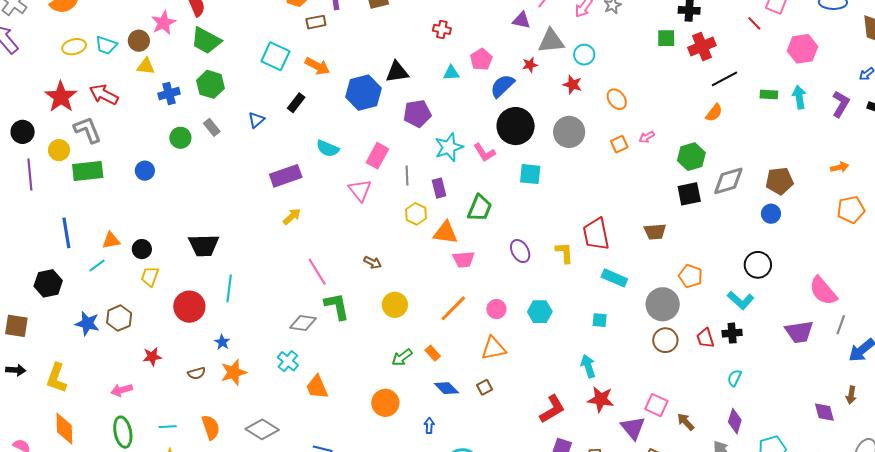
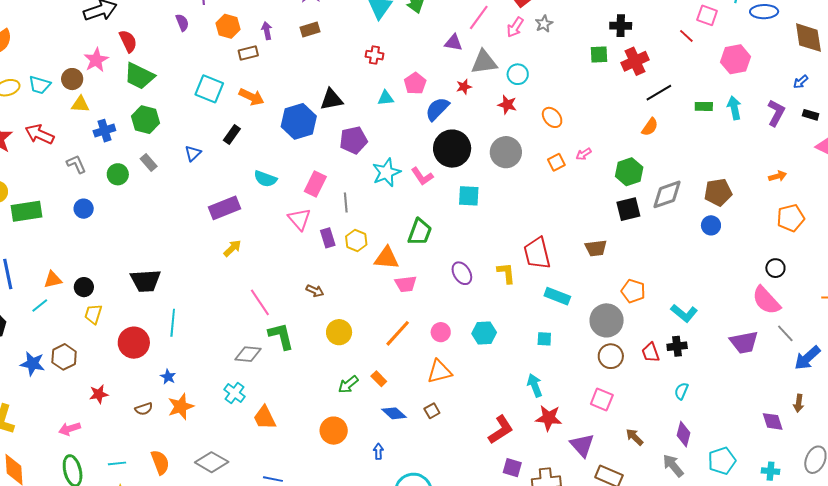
gray L-shape: (88, 130) -> (76, 164), moved, size x0.7
purple rectangle: (439, 188) -> (328, 238), moved
black circle: (758, 265) -> (775, 268), moved, size x0.7
gray line: (841, 325) -> (785, 333), turned -60
pink square: (656, 405) -> (602, 400), moved

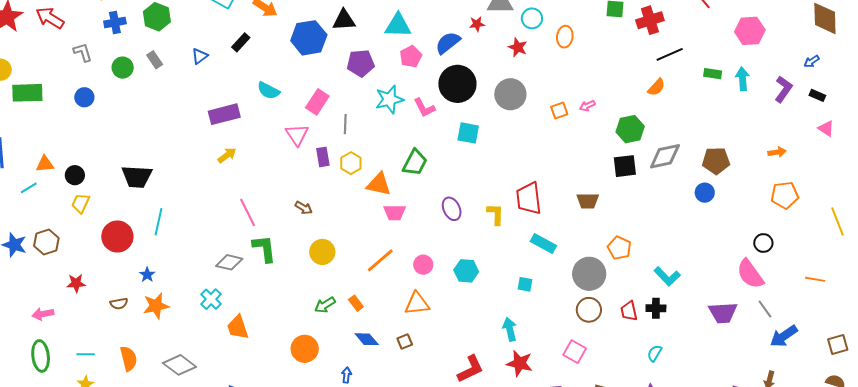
pink pentagon: (415, 83) -> (411, 57), moved
cyan triangle: (386, 98) -> (398, 25), size x1.6
orange ellipse: (552, 117) -> (565, 37), moved, turned 40

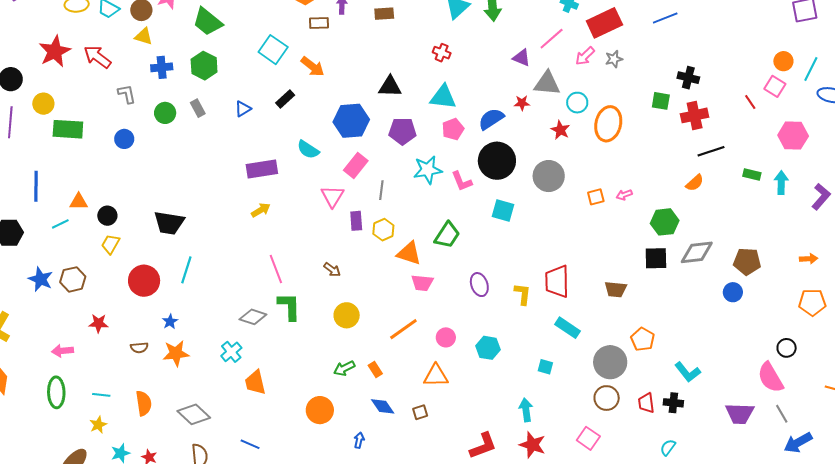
orange ellipse: (565, 37) -> (608, 124), size x1.6
blue hexagon: (309, 38) -> (351, 121), moved

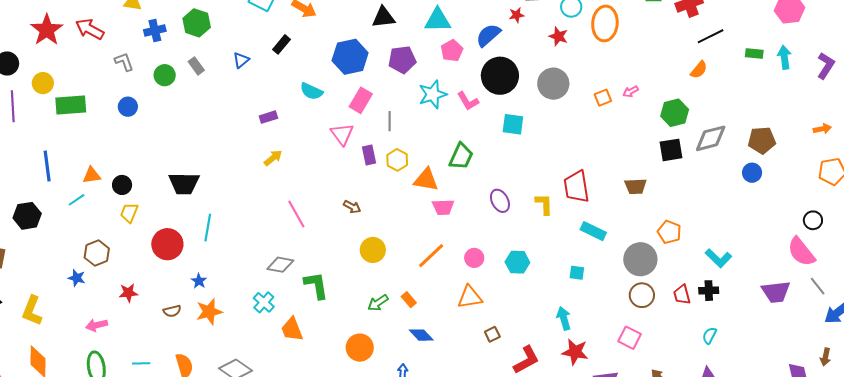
purple rectangle: (262, 169) -> (268, 117), size x0.6
blue star: (41, 279) -> (77, 278), moved, size x0.7
green L-shape: (289, 306) -> (316, 285), moved
brown square: (420, 412) -> (492, 334), moved

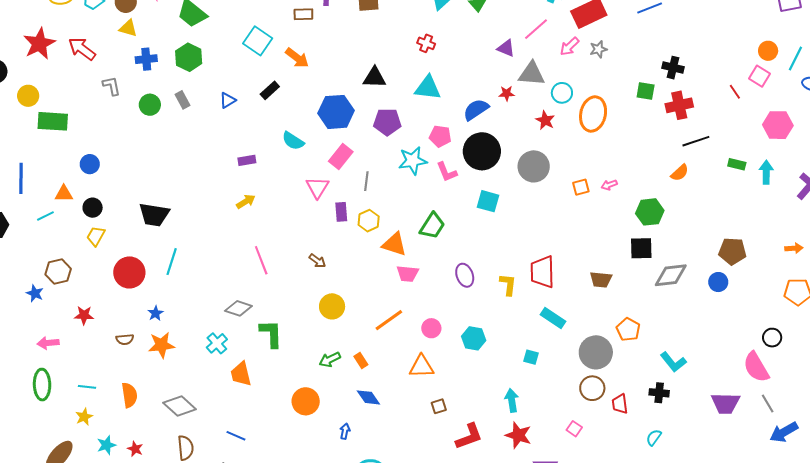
pink pentagon: (452, 51) -> (440, 136), moved, turned 30
blue circle: (128, 107) -> (90, 164), moved
gray diamond: (711, 138) -> (671, 275), moved
red trapezoid: (682, 295) -> (620, 404), moved
pink square: (630, 338) -> (574, 429), size x0.7

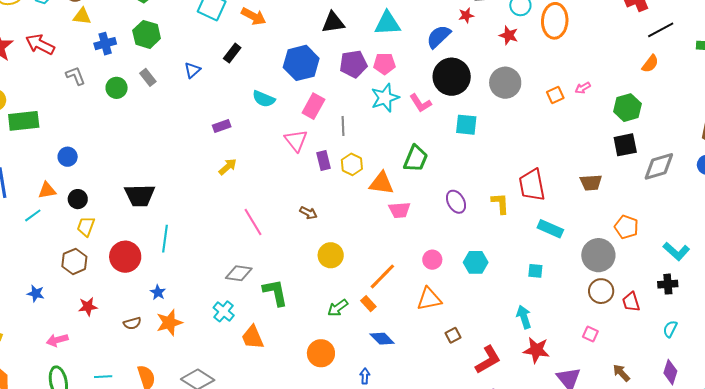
pink pentagon: (440, 136) -> (384, 64), moved
brown hexagon: (58, 272) -> (74, 261), moved
orange line: (389, 320) -> (382, 276), moved

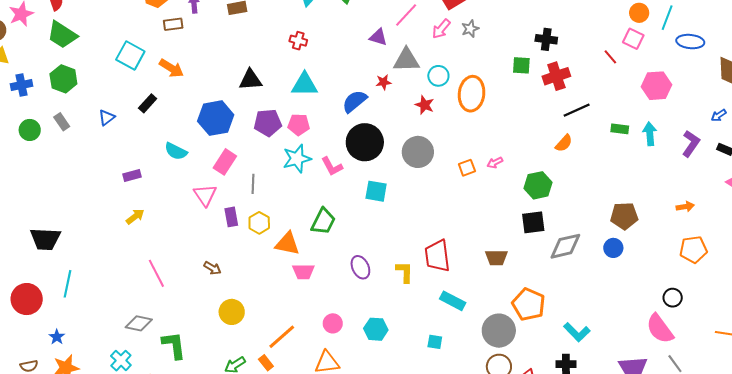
orange pentagon: (626, 227) -> (529, 304), size x1.4

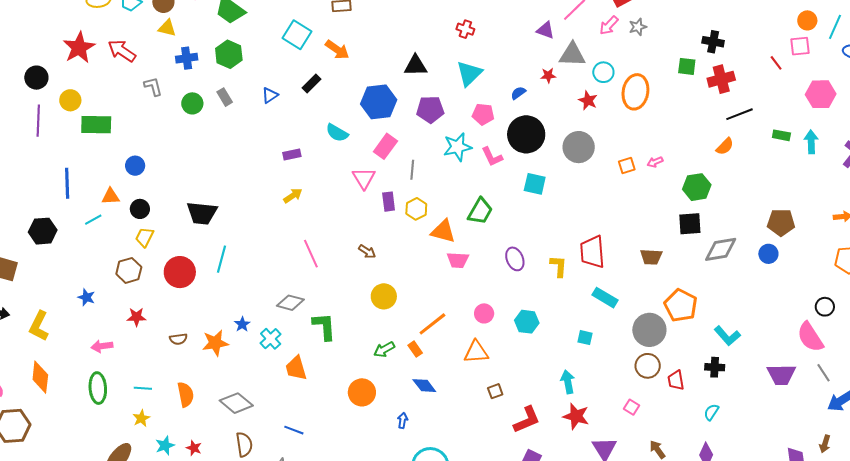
pink square: (633, 39) -> (800, 46), turned -35
cyan triangle: (304, 85) -> (469, 73), turned -48
blue semicircle: (355, 101) -> (518, 93), size x0.6
pink pentagon: (299, 125) -> (483, 114), moved
blue star: (57, 337) -> (242, 324), moved

